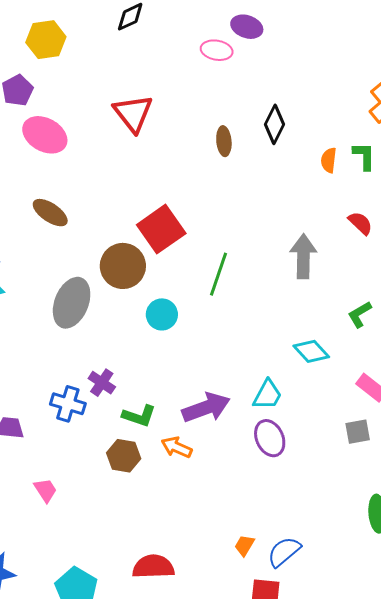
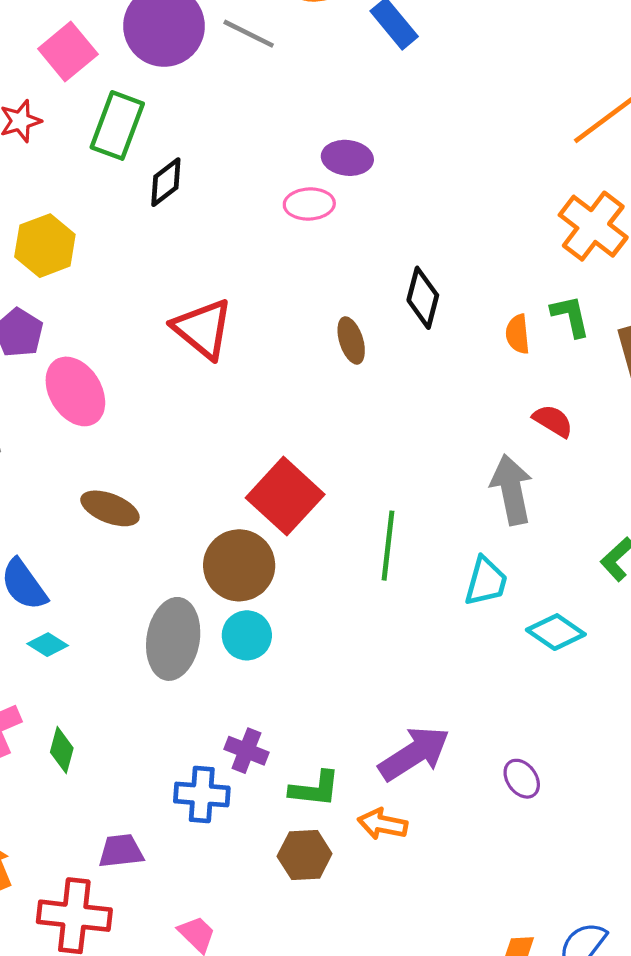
pink ellipse: (45, 135) -> (75, 391), turned 42
red semicircle: (360, 223) -> (553, 421), moved
cyan circle: (162, 314) -> (247, 635), moved
cyan trapezoid: (267, 395) -> (486, 581), moved
purple ellipse: (270, 438) -> (522, 779), size x0.7

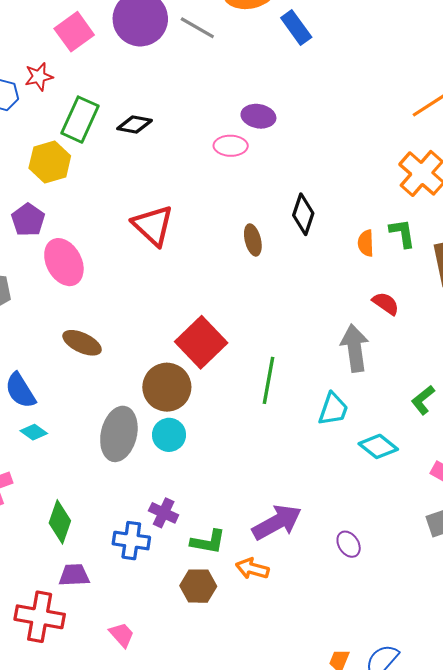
green rectangle: (117, 125) -> (80, 120), moved
black diamond: (166, 182) -> (135, 124), turned 44
green diamond: (62, 750) -> (60, 522), moved, size x1.4

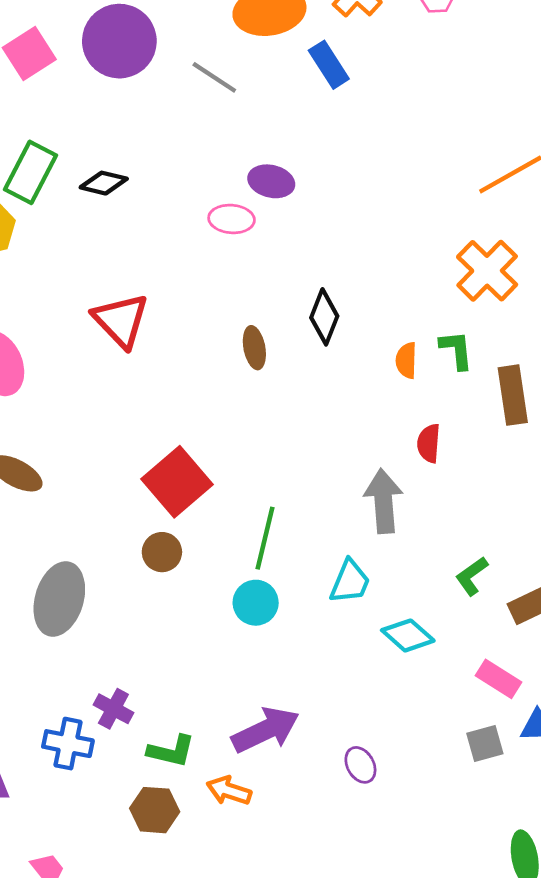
gray line: (197, 28) -> (214, 77), moved
red semicircle: (386, 303) -> (429, 443), turned -124
brown circle: (167, 387) -> (162, 552), moved, size x0.6
cyan circle: (169, 435) -> (256, 603), moved

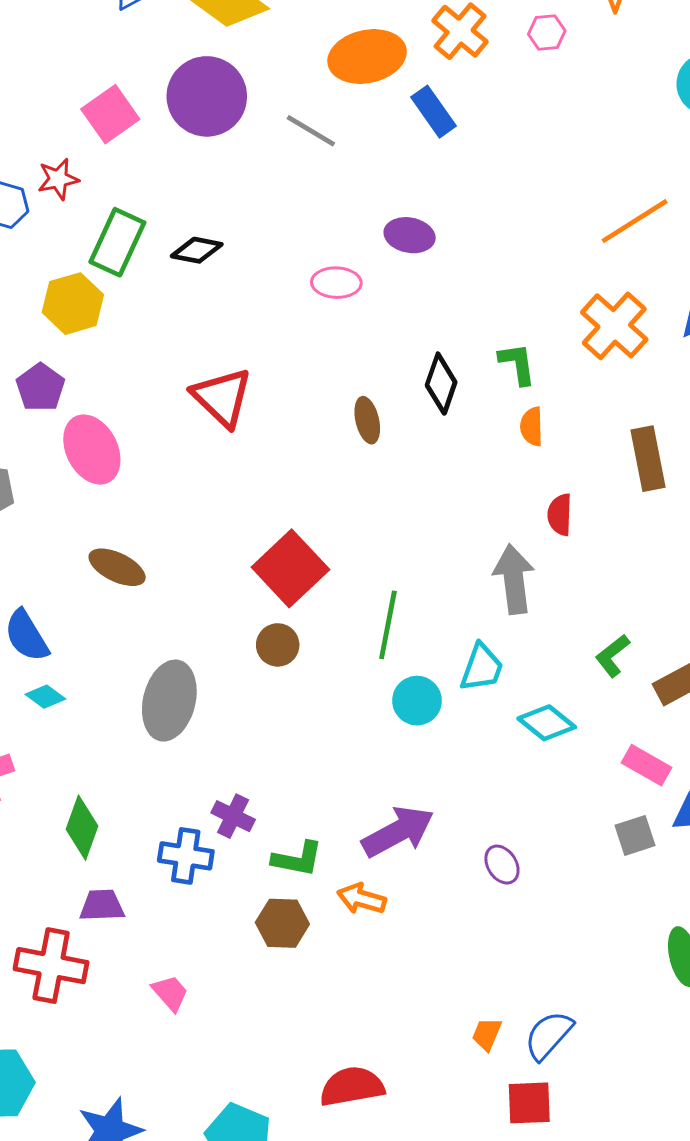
purple ellipse: (271, 181) -> (410, 235), moved
green L-shape: (456, 350) -> (517, 364), moved
cyan circle: (256, 603) -> (417, 701), moved

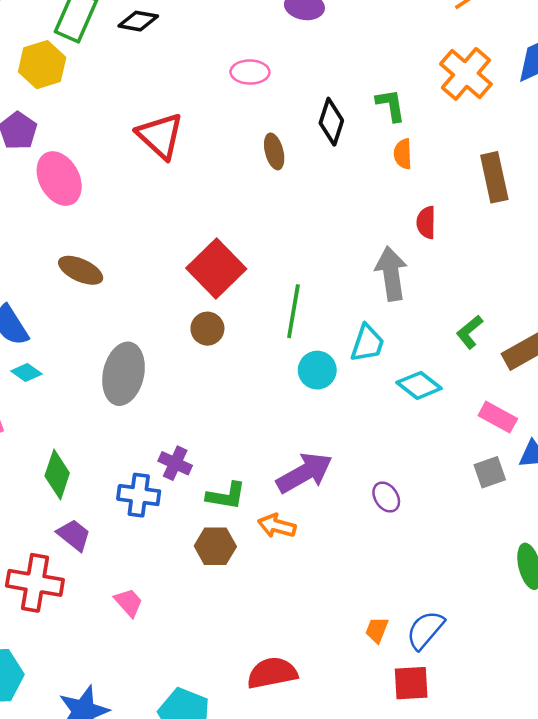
pink ellipse: (336, 283) -> (250, 72), moved
purple trapezoid: (102, 905) -> (74, 535), turned 42

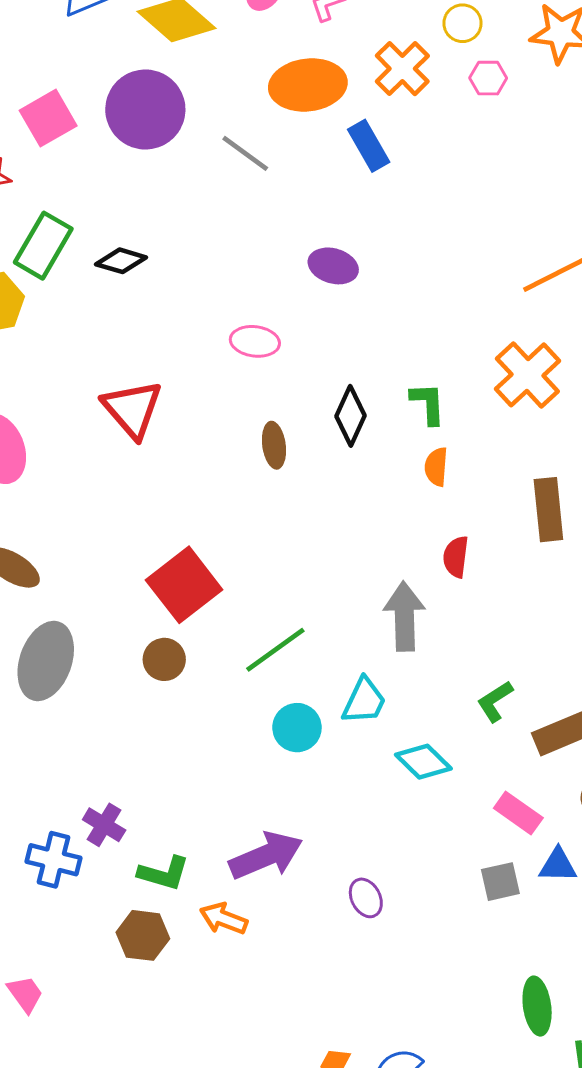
green line: (293, 311) -> (275, 650), turned 38
gray ellipse: (124, 374) -> (46, 661), moved

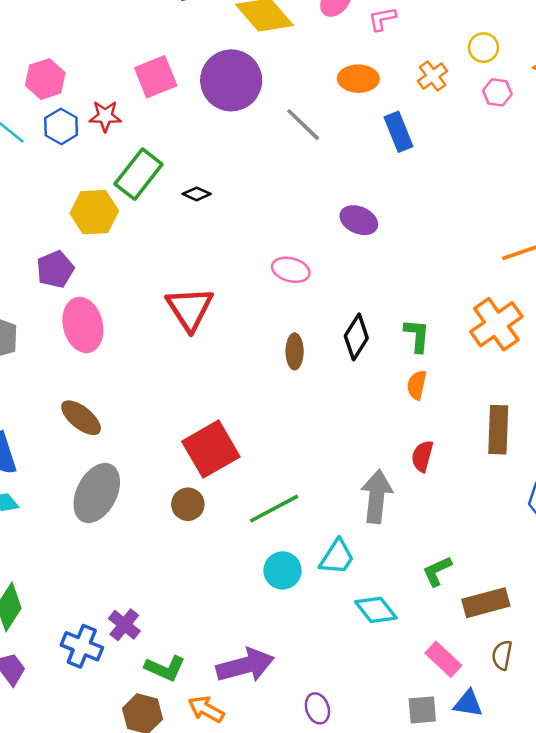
orange cross: (402, 69) -> (433, 76), size x0.7
orange ellipse: (308, 85) -> (358, 79), size x0.7
black diamond: (121, 261) -> (197, 194), size x0.7

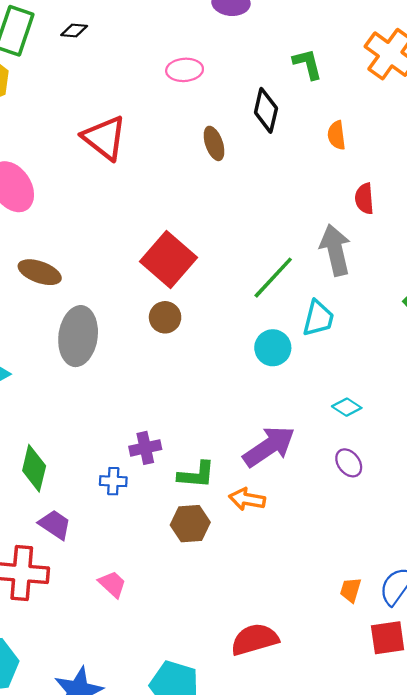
green L-shape: (417, 336) -> (307, 64), moved
green line: (274, 509) -> (273, 278), moved
cyan diamond: (376, 610) -> (347, 407), moved, size x0.7
purple cross: (124, 625) -> (145, 448), turned -32
blue cross: (82, 646) -> (113, 481), size x0.7

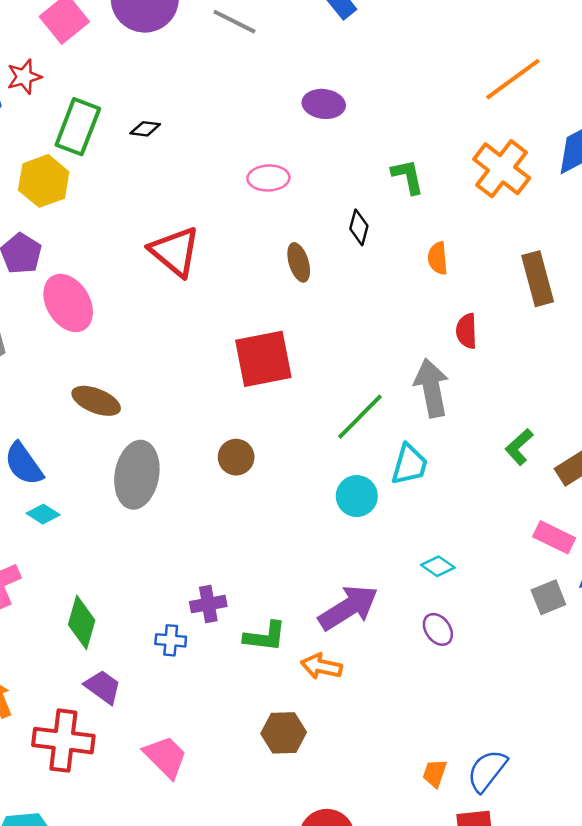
black diamond: (266, 110) -> (359, 227), size x0.7
red square: (169, 259) -> (263, 359), moved, turned 36
brown hexagon: (190, 524) -> (284, 733), moved
pink trapezoid: (112, 584) -> (165, 757), size x1.4

